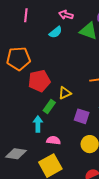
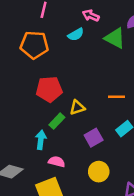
orange pentagon: (18, 59) -> (34, 45), moved
purple square: (82, 116) -> (94, 138), turned 35

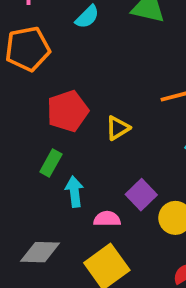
green rectangle: (57, 121) -> (51, 163), moved
purple square: (94, 138) -> (141, 195), moved

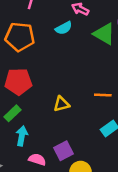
red pentagon: (68, 111) -> (18, 82), moved

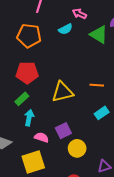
yellow triangle: (61, 104) -> (62, 92), size x1.6

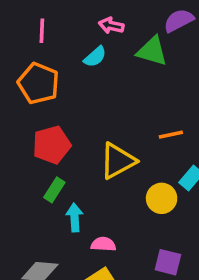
orange pentagon: (29, 36) -> (39, 83), turned 30
purple square: (63, 131) -> (168, 262), moved, turned -35
yellow circle: (77, 148) -> (162, 198), moved

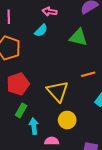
green triangle: (152, 51) -> (78, 37), moved
yellow triangle: (118, 161) -> (58, 91), turned -40
yellow circle: (162, 198) -> (67, 120), moved

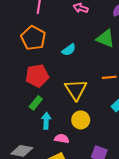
cyan semicircle: (41, 31) -> (69, 50), moved

